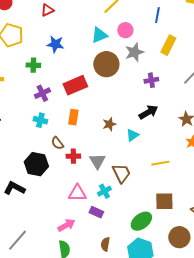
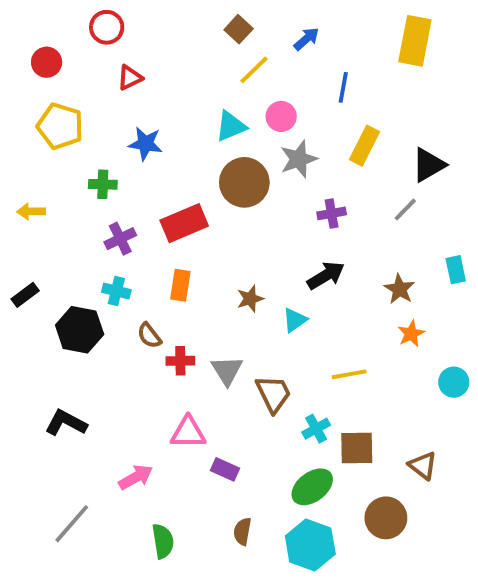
black hexagon: (36, 164) -> (80, 330), moved
cyan cross: (104, 191) -> (316, 429), moved
pink arrow: (66, 225) -> (136, 477), moved

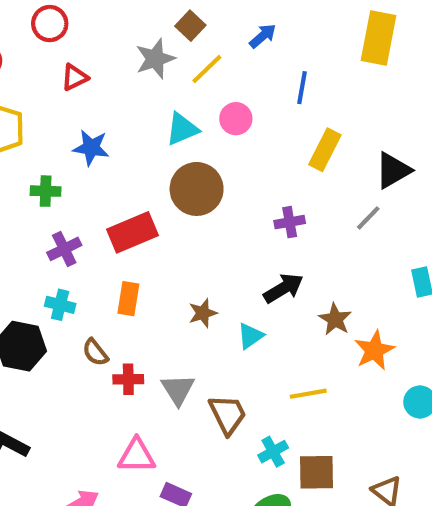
gray star: (299, 159) -> (155, 59), moved
brown star: (399, 289) -> (335, 319), moved
orange star: (411, 334) -> (374, 350), size x1.4

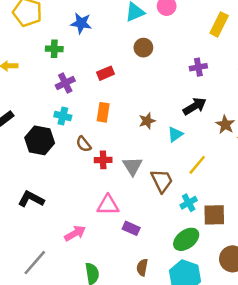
brown circle: (197, 189) -> (143, 48), size x0.6
red rectangle: (132, 232) -> (106, 73), size x0.6
yellow line: (308, 394) -> (197, 165), moved, turned -40

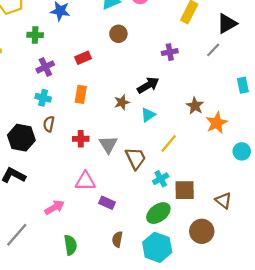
black arrow: (195, 106) -> (148, 85), moved
black hexagon: (40, 140) -> (21, 138), moved
brown semicircle: (84, 144) -> (49, 124), moved, turned 49

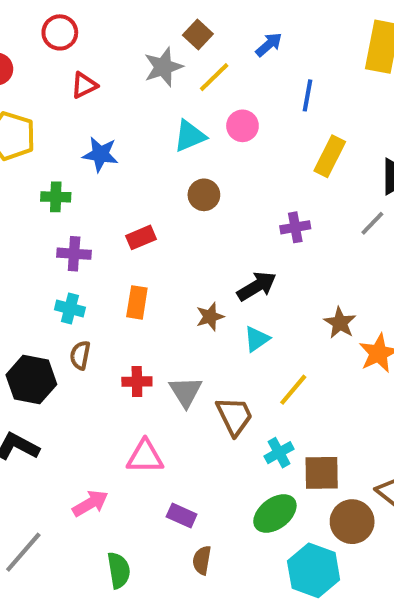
purple cross: (45, 67) -> (74, 254), turned 30
purple rectangle: (107, 203) -> (182, 516), moved
brown circle: (202, 231) -> (352, 522), moved
cyan hexagon: (157, 247) -> (314, 570), moved

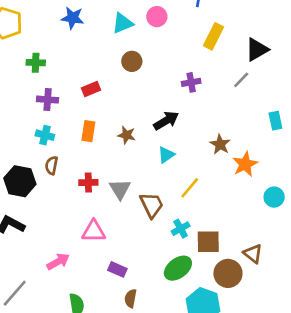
blue star: (100, 154) -> (73, 18), moved
brown star: (210, 317) -> (127, 135), moved, turned 30

